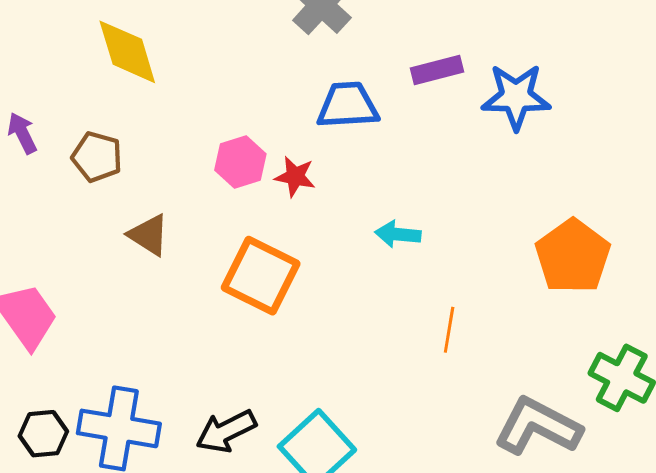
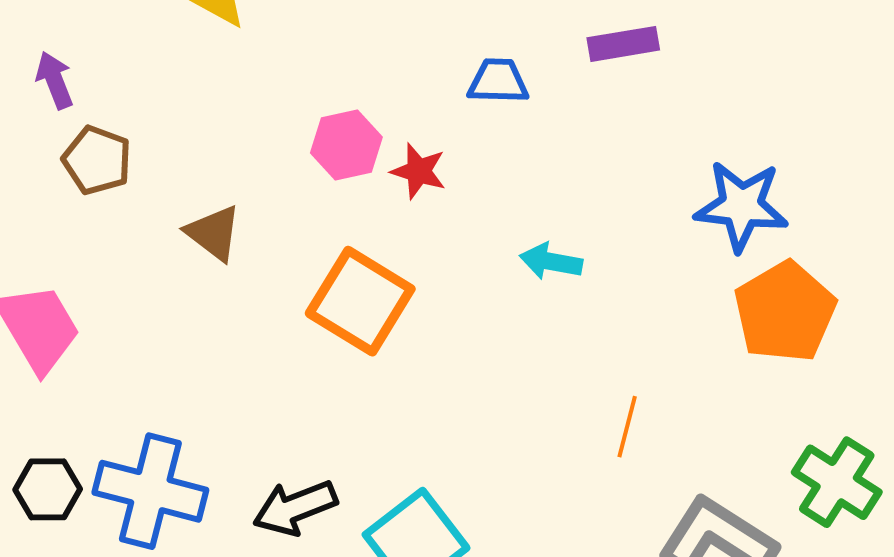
blue star: (516, 97) -> (741, 206), moved
blue trapezoid: (348, 105) -> (498, 81), size x0.7
brown pentagon: (97, 157) -> (97, 160), moved
orange line: (449, 330) -> (627, 427), moved

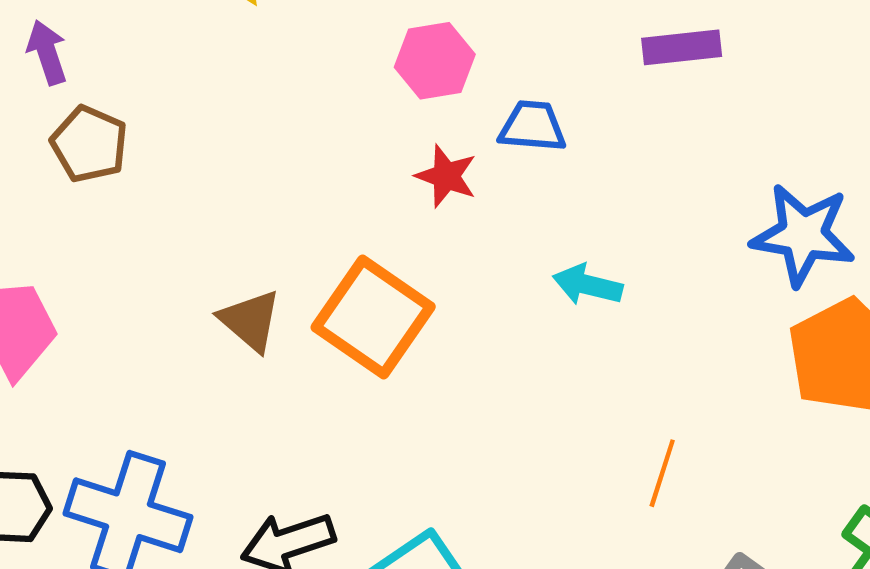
blue trapezoid: (498, 81) -> (532, 126), moved
pink hexagon: (346, 145) -> (435, 61), moved
brown triangle: (213, 233) -> (250, 321), moved

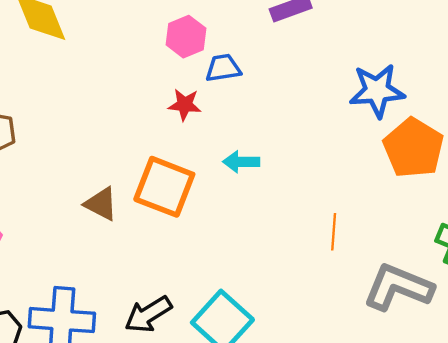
pink hexagon: (435, 61) -> (186, 37), moved
cyan arrow: (588, 285) -> (241, 162), moved

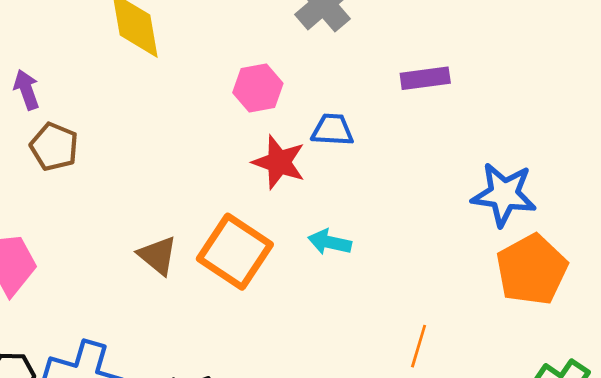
pink hexagon: (186, 37) -> (258, 88), moved
red star: (185, 105) -> (279, 162), size x1.4

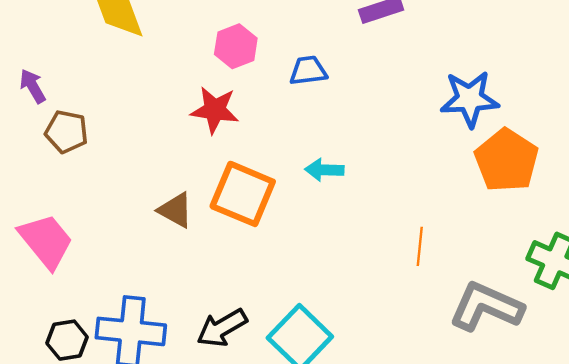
red star: (279, 162) -> (215, 110), moved

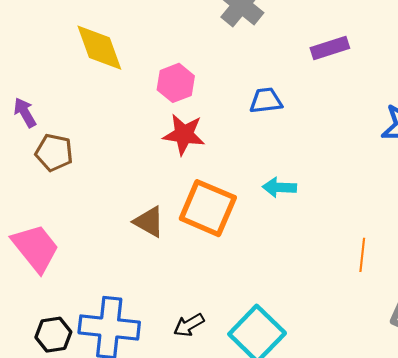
pink hexagon: (236, 46) -> (176, 83), moved
black arrow: (222, 328) -> (189, 325), size x0.7

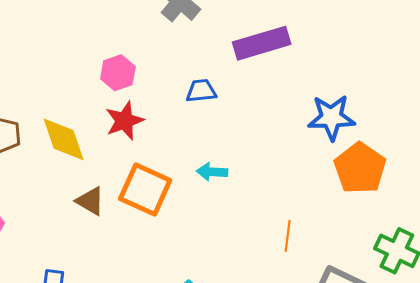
yellow diamond: (99, 48) -> (64, 139), moved
purple rectangle: (330, 48) -> (262, 43), size x1.6
red star: (184, 134) -> (124, 121), turned -30

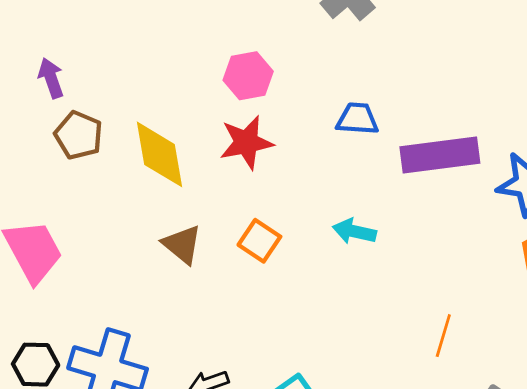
purple rectangle: (262, 43) -> (440, 155), moved
orange square: (145, 189) -> (259, 241), size x0.6

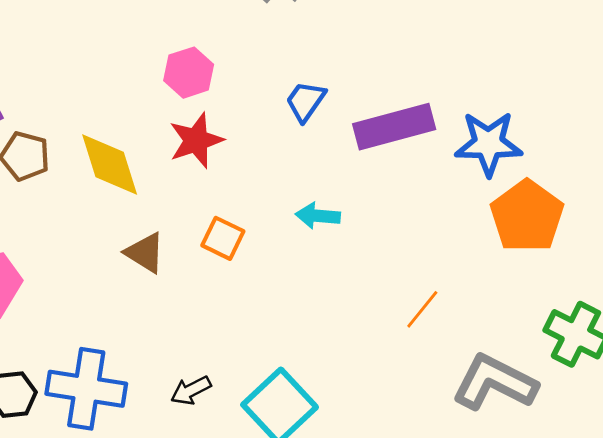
blue trapezoid: (357, 119) -> (306, 101), turned -51
orange line: (443, 336) -> (422, 309), turned 30

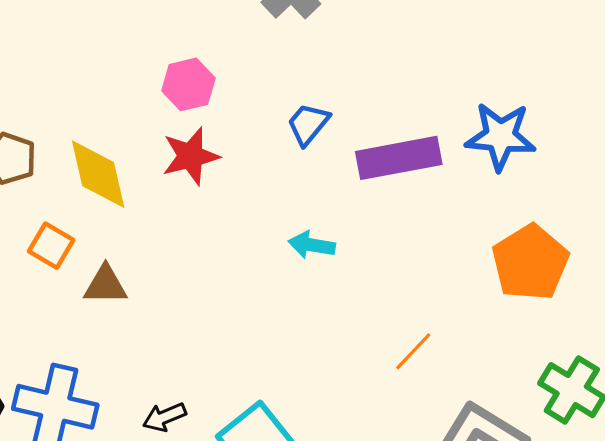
blue star: (489, 144) -> (501, 136), moved
orange square: (223, 238) -> (51, 246), moved
brown triangle: (145, 253) -> (105, 285), moved, turned -36

